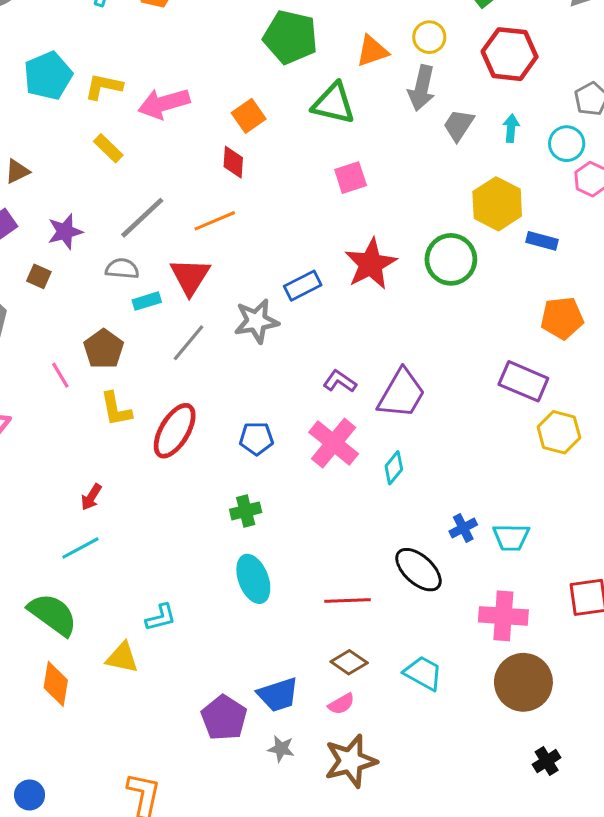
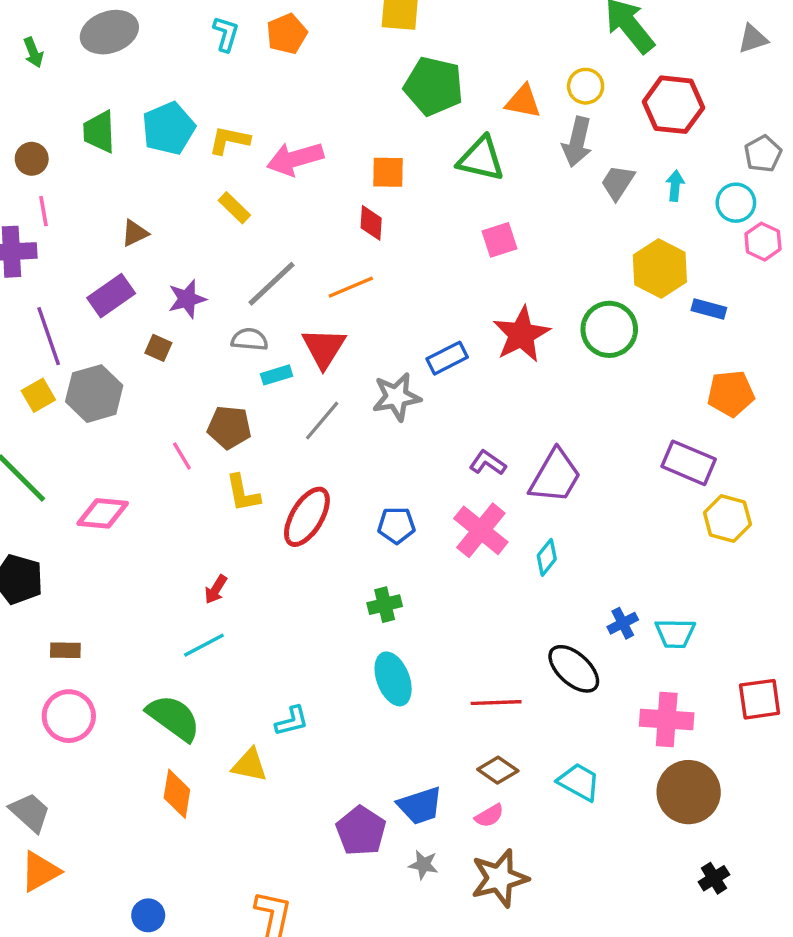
orange triangle: (372, 51) -> (523, 101), turned 30
orange square: (249, 116) -> (388, 172), turned 36
brown pentagon: (104, 349) -> (229, 427), turned -30

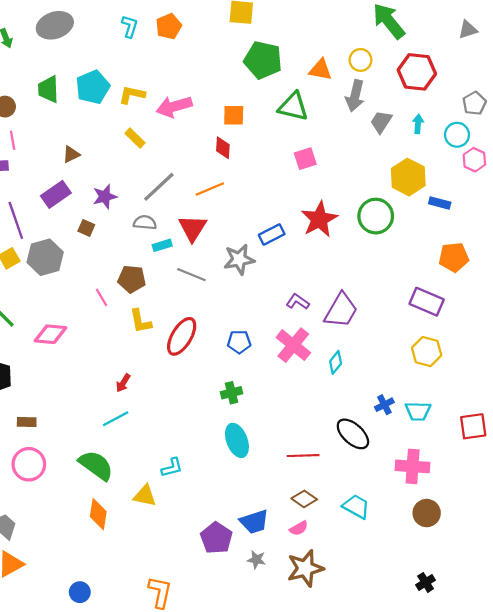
gray line: (322, 421) -> (191, 275), turned 72
yellow hexagon: (727, 518) -> (427, 352), moved
red square: (760, 699) -> (473, 426), moved
brown circle: (689, 792) -> (427, 513), size x0.7
black cross: (714, 878) -> (426, 582), moved

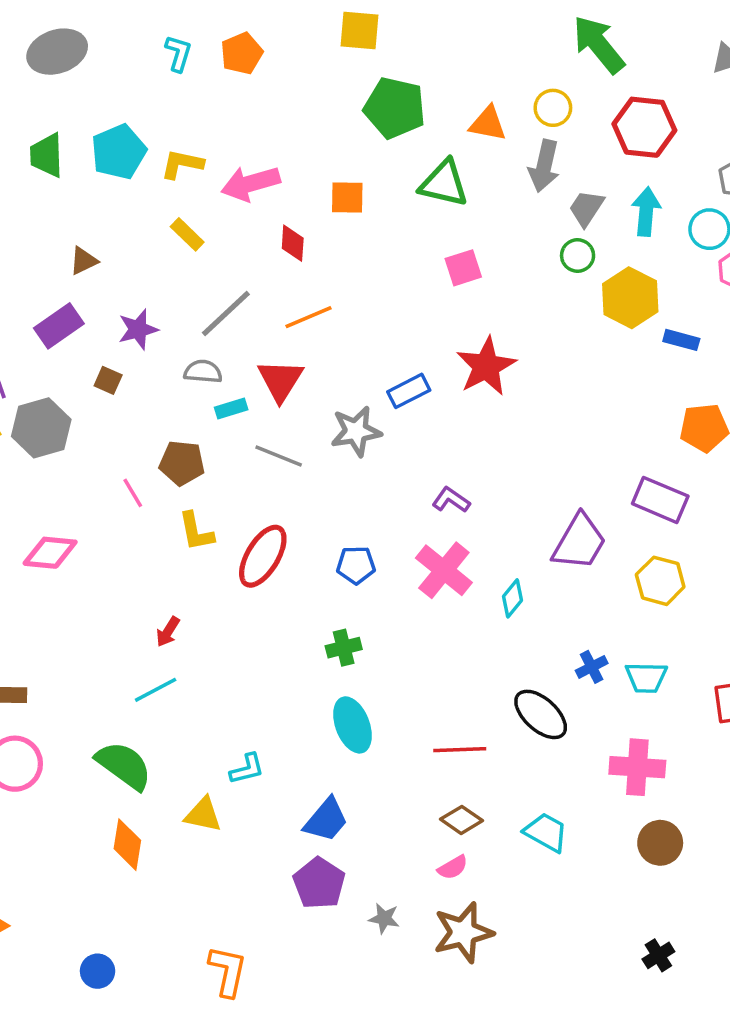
cyan arrow: (418, 124) -> (646, 212), size x1.5
red diamond: (223, 148) -> (293, 243), moved
green circle: (376, 216) -> (578, 256), moved, size x0.6
purple trapezoid: (341, 310) -> (579, 542), moved
blue trapezoid: (254, 522) -> (326, 820), moved, turned -32

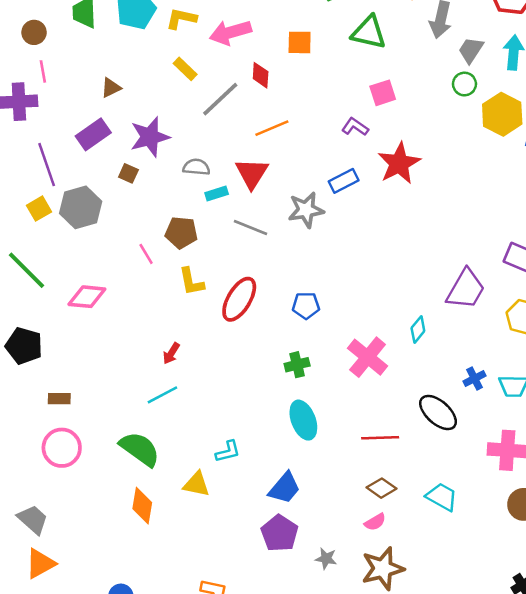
gray line: (226, 314) -> (220, 99), moved
purple star: (138, 329) -> (150, 137), size x1.4
purple L-shape: (451, 500) -> (355, 127), moved
pink cross: (444, 570) -> (368, 357), moved

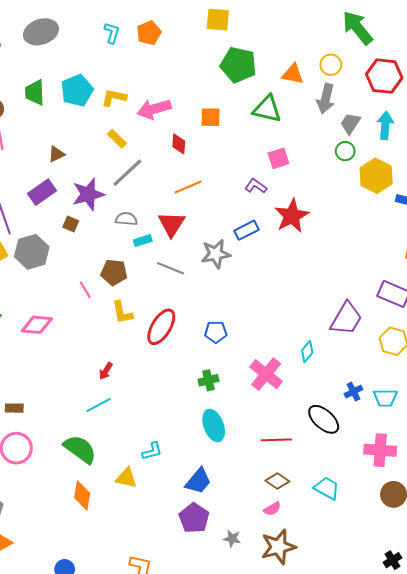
gray line: (220, 99) -> (127, 173), moved

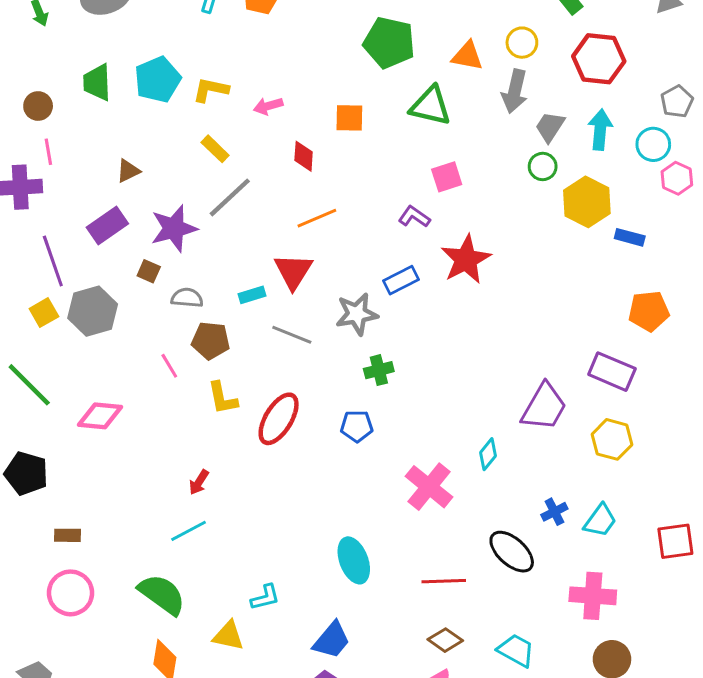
pink arrow: (154, 109) -> (268, 106), size x0.6
gray semicircle: (126, 219) -> (187, 298), moved
green cross: (209, 380) -> (379, 370), moved
cyan trapezoid: (385, 398) -> (600, 521), turned -55

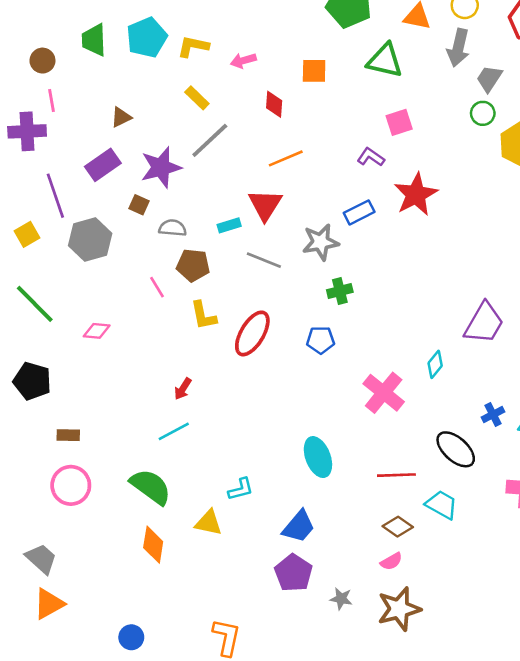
yellow square: (44, 313) -> (27, 234), moved
pink diamond: (100, 416) -> (97, 331), size x0.7
cyan trapezoid: (516, 650) -> (442, 505), moved

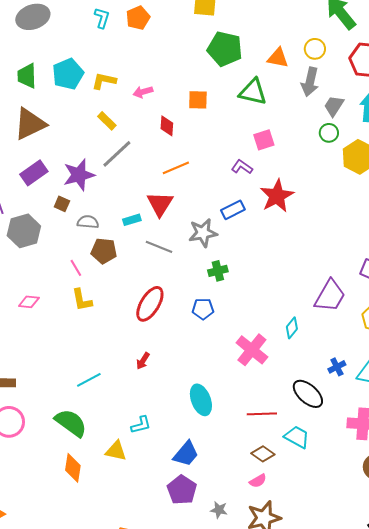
brown triangle: (121, 117) -> (30, 124), moved, size x2.0
yellow L-shape: (203, 315) -> (82, 300), moved
red arrow: (183, 389) -> (143, 361), moved

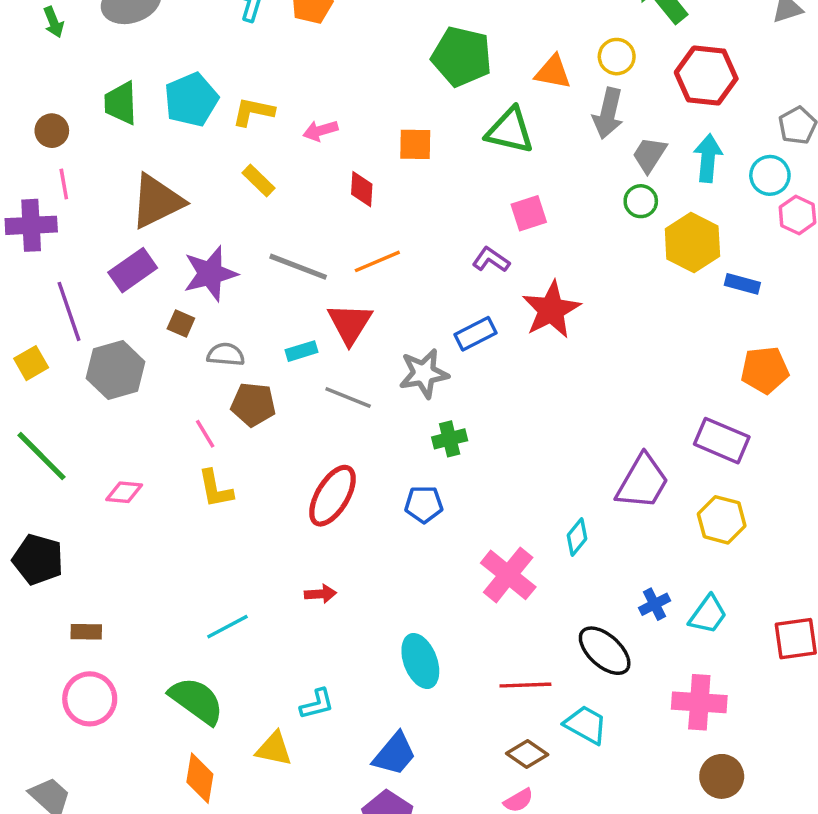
brown triangle: (30, 124) -> (157, 201), moved
gray line: (117, 154) -> (298, 267), moved, turned 64
red arrow: (143, 361) -> (320, 594), turned -126

